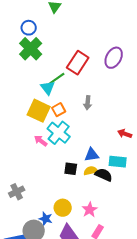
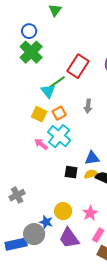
yellow square: (39, 111) -> (39, 114), size x0.7

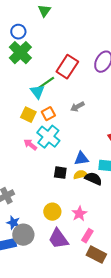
gray arrow: (88, 106) -> (77, 107), turned 56
blue star: (46, 222) -> (13, 223), moved

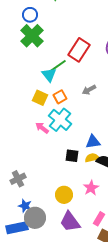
pink star: (79, 214) -> (91, 188), moved

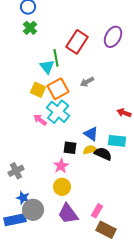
green cross: (32, 36) -> (30, 28), size x0.6
green line: (58, 66) -> (56, 58), turned -66
orange square: (60, 97) -> (58, 89), size x1.5
blue triangle: (93, 142) -> (91, 134), turned 42
pink star: (91, 188) -> (61, 166), moved

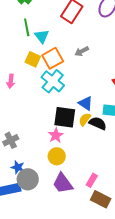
green line: (56, 58) -> (27, 27), moved
pink arrow: (40, 120) -> (11, 81), moved, turned -120
black square: (70, 148) -> (65, 117), size x1.6
yellow semicircle: (90, 150) -> (85, 119), turned -40

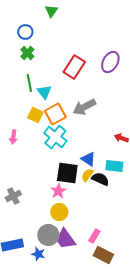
gray arrow: (82, 51) -> (84, 107), size x1.6
blue star: (18, 167) -> (38, 254), moved
gray circle: (28, 179) -> (48, 235), moved

